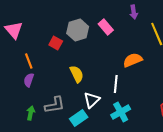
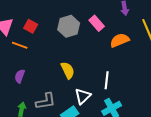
red square: (56, 43) -> (31, 26), moved
orange semicircle: (133, 60) -> (120, 40), moved
orange line: (29, 61) -> (20, 45), moved, turned -49

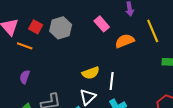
gray hexagon: (69, 26) -> (61, 28), moved
yellow semicircle: (68, 70) -> (91, 73), moved, turned 96

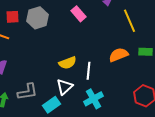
red square: (36, 27) -> (12, 17), turned -32
orange semicircle: (125, 41) -> (118, 55), moved

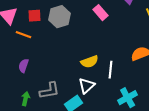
cyan cross: (94, 99) -> (128, 98), moved

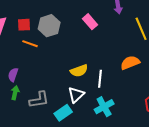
orange line: (24, 35) -> (30, 44), moved
cyan cross: (128, 98) -> (104, 107), moved
green arrow: (26, 99) -> (15, 93), moved

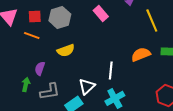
orange line: (30, 44) -> (32, 35), moved
yellow semicircle: (79, 71) -> (66, 50), moved
purple semicircle: (13, 75) -> (40, 68), moved

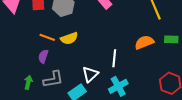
orange line: (32, 35) -> (47, 37), moved
green arrow: (26, 84) -> (28, 82), moved

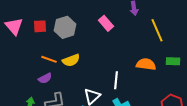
orange semicircle: (144, 42) -> (146, 64), turned 30
purple semicircle: (43, 56) -> (45, 78), turned -136

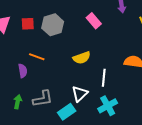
yellow semicircle: (71, 60) -> (82, 58), moved
purple semicircle: (45, 78) -> (23, 71), moved, turned -72

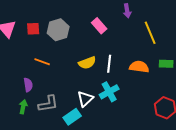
purple semicircle: (23, 71) -> (28, 85), moved
white line: (104, 78) -> (109, 64), moved
cyan cross: (108, 106) -> (109, 92), moved

